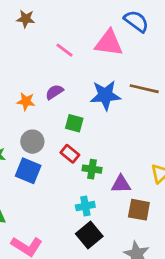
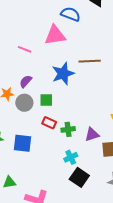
gray circle: (32, 142) -> (24, 103), moved

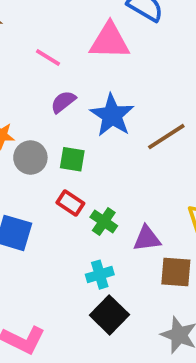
brown line: (90, 61) -> (166, 137), moved, turned -40
blue star: (63, 74) -> (112, 115), turned -30
purple semicircle: (26, 81) -> (63, 102), moved
green cross: (68, 129) -> (104, 221), turned 32

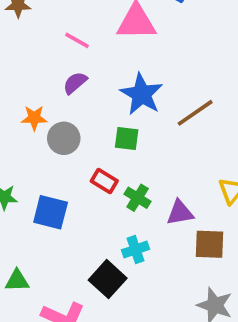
purple semicircle: (63, 102) -> (75, 83), moved
green square: (72, 159) -> (127, 139), moved
black square: (109, 315) -> (108, 279), moved

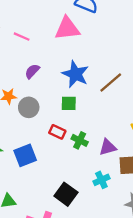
pink line: (77, 40) -> (22, 37), moved
blue square: (51, 212) -> (25, 155), turned -30
cyan cross: (135, 250) -> (101, 180), moved

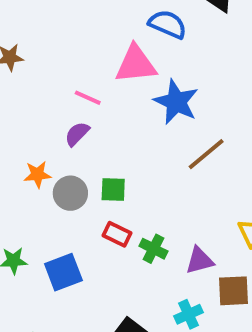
pink line: (22, 37) -> (88, 98), moved
blue star: (75, 74) -> (176, 102), moved
green square: (69, 103) -> (113, 190), moved

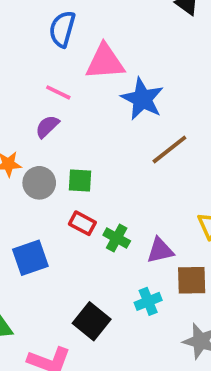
blue semicircle: (168, 24) -> (62, 29), moved, turned -99

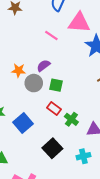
purple semicircle: (47, 127) -> (44, 66), moved
blue square: (30, 258) -> (23, 123), turned -30
black square: (92, 321) -> (52, 148), moved

